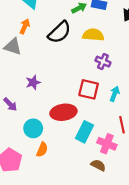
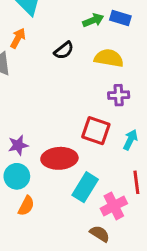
black semicircle: (59, 32) -> (64, 50), size x0.6
purple cross: (103, 62) -> (119, 95), turned -32
purple star: (33, 82) -> (18, 145), moved
pink cross: (107, 144) -> (114, 206), turned 36

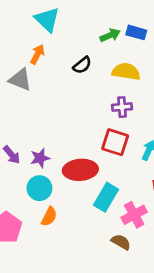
purple cross: (119, 95) -> (122, 107), moved

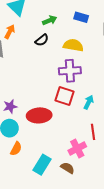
green arrow: (110, 35) -> (50, 20), moved
purple cross: (122, 107) -> (70, 71), size x1.5
cyan rectangle: (106, 197) -> (42, 165), moved

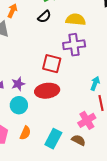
red square: (65, 96) -> (52, 64), moved
cyan arrow: (89, 102) -> (95, 83), moved
orange semicircle: (16, 149) -> (25, 133), moved

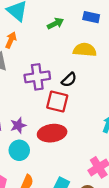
black semicircle: (44, 17) -> (69, 80), moved
purple cross: (74, 45) -> (37, 77), moved

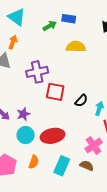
blue rectangle: (91, 17) -> (69, 19), moved
black semicircle: (69, 80) -> (81, 101), moved
red ellipse: (52, 133) -> (53, 136), moved

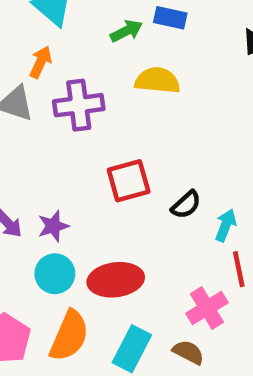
yellow semicircle: (76, 47) -> (157, 80), moved
purple cross: (37, 72) -> (79, 105), moved
red square: (55, 92) -> (129, 181), turned -30
orange semicircle: (34, 162) -> (69, 336), size x1.6

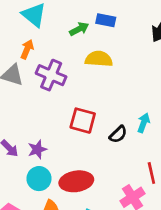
purple cross: (79, 105) -> (51, 75), turned 32
red square: (129, 181) -> (83, 121), turned 32
cyan arrow: (226, 225) -> (144, 123), moved

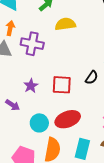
red square: (83, 121) -> (62, 85), moved
purple star: (37, 149) -> (31, 86), moved

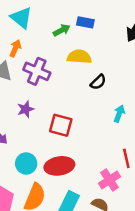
black semicircle: (92, 78) -> (98, 82), moved
purple star: (31, 86) -> (26, 109), moved

